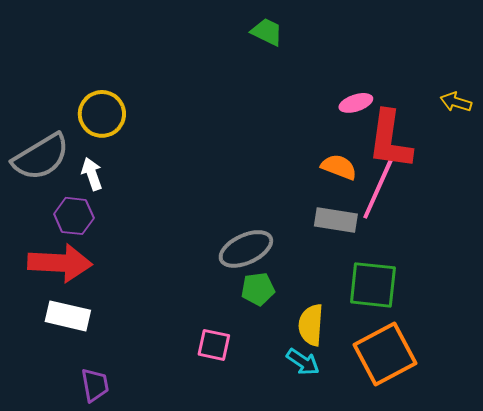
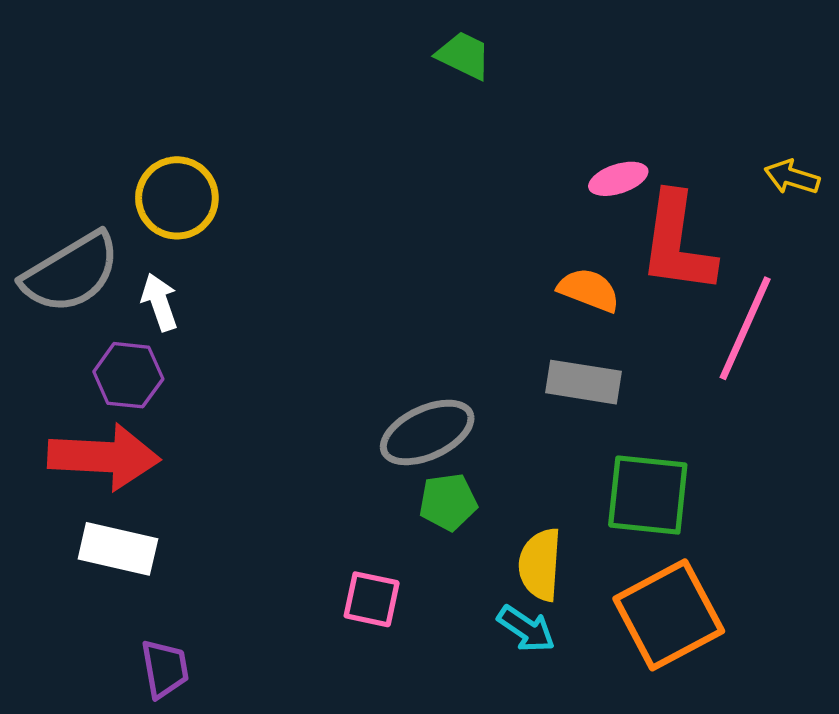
pink line: (378, 189) -> (745, 328), moved

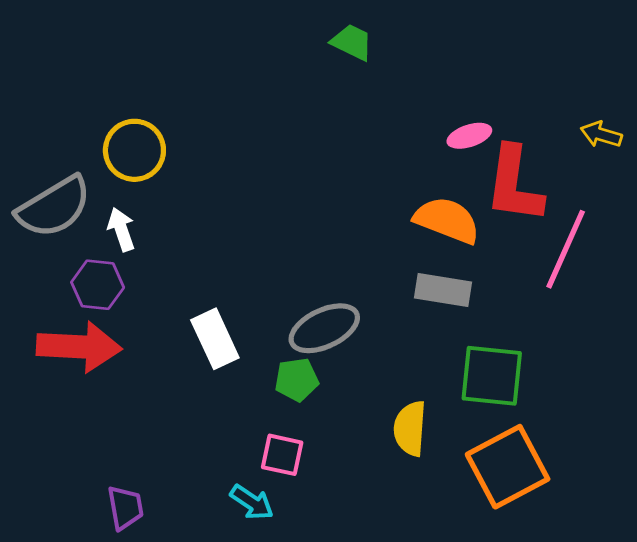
orange semicircle: (589, 290) -> (447, 220), size x1.4
green pentagon: (448, 502) -> (297, 380), moved
white rectangle: (118, 549) -> (215, 339), moved, turned 52
cyan arrow: (526, 629) -> (252, 502), moved

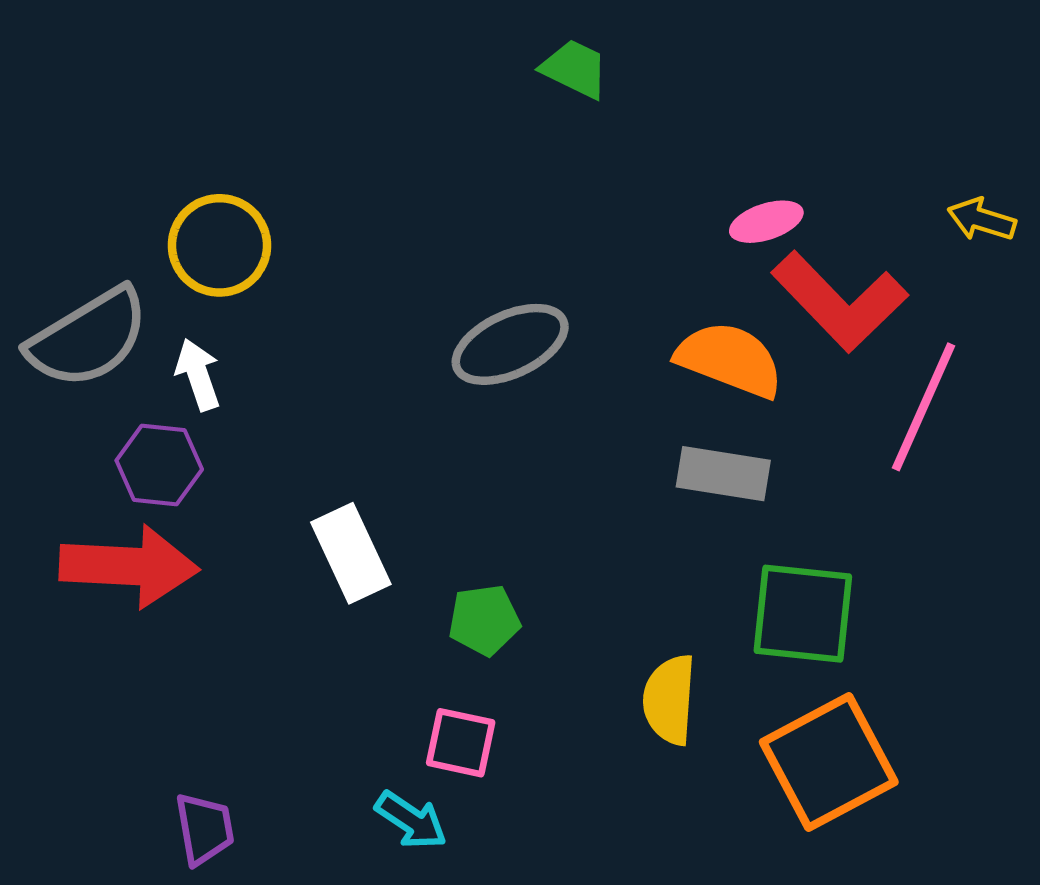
red L-shape: (514, 185) -> (840, 301), turned -52
gray ellipse: (324, 328) -> (510, 344), moved

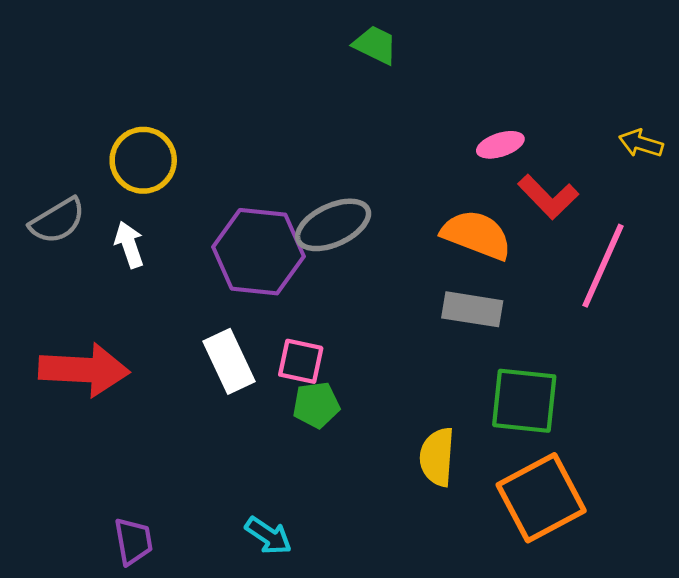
red L-shape: (840, 301) -> (548, 197), size x0.7
gray semicircle: (88, 338) -> (57, 221), size x0.7
purple hexagon: (159, 465) -> (259, 252), moved, size x1.6
pink square: (461, 743) -> (301, 361), moved

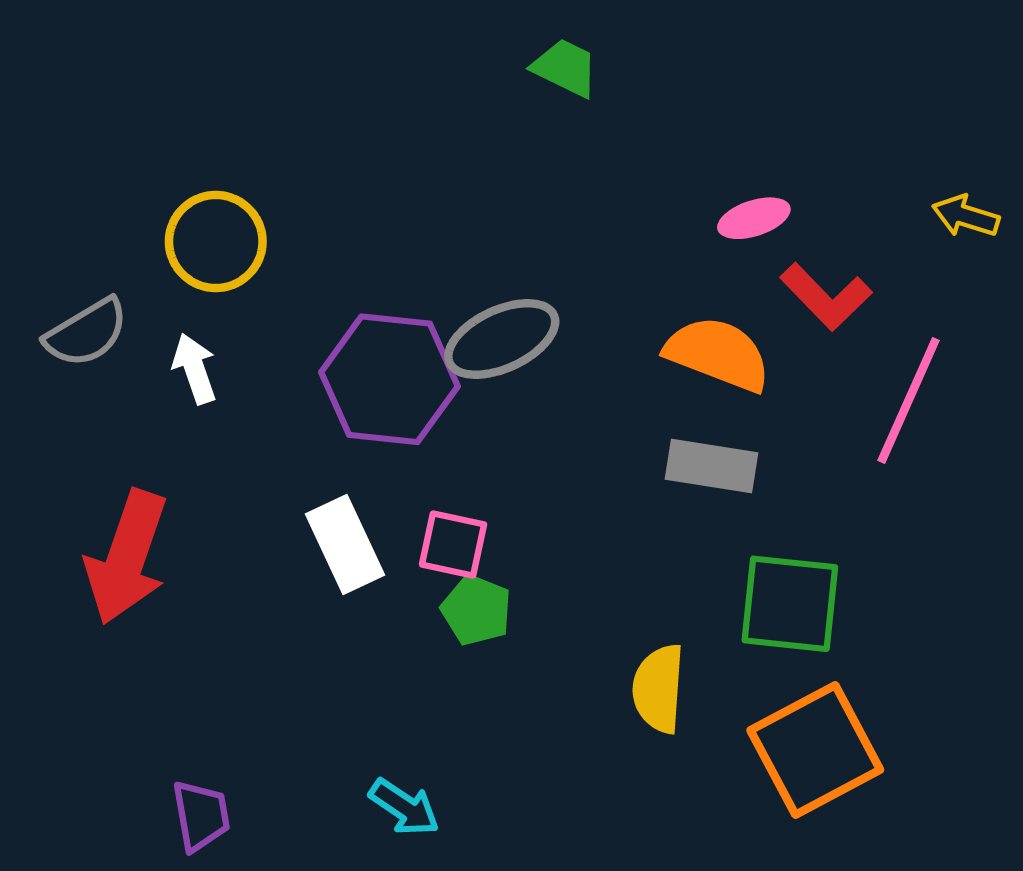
red arrow: (84, 370) -> (127, 557), turned 106
green pentagon: (316, 405) -> (476, 610), turned 30

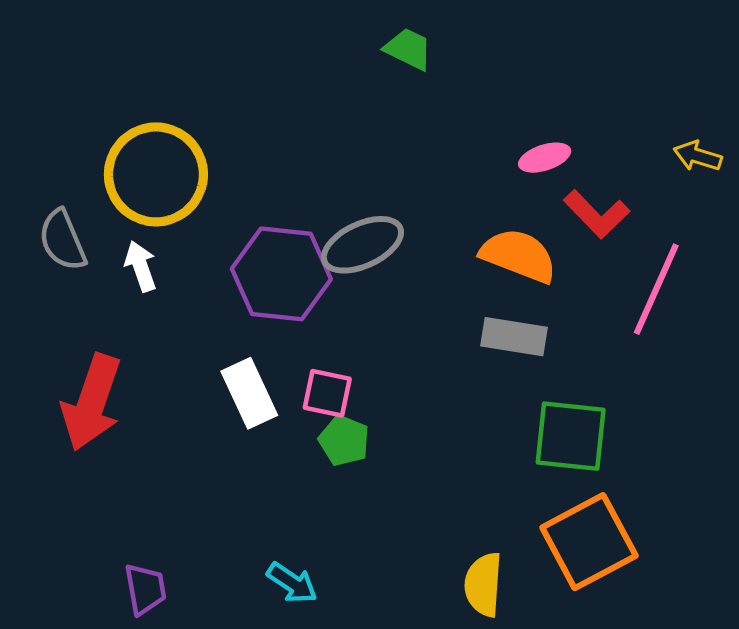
yellow circle: (216, 242) -> (156, 174), size x1.4
gray semicircle: (87, 333) -> (63, 240), turned 98
yellow semicircle: (659, 689) -> (483, 584), moved

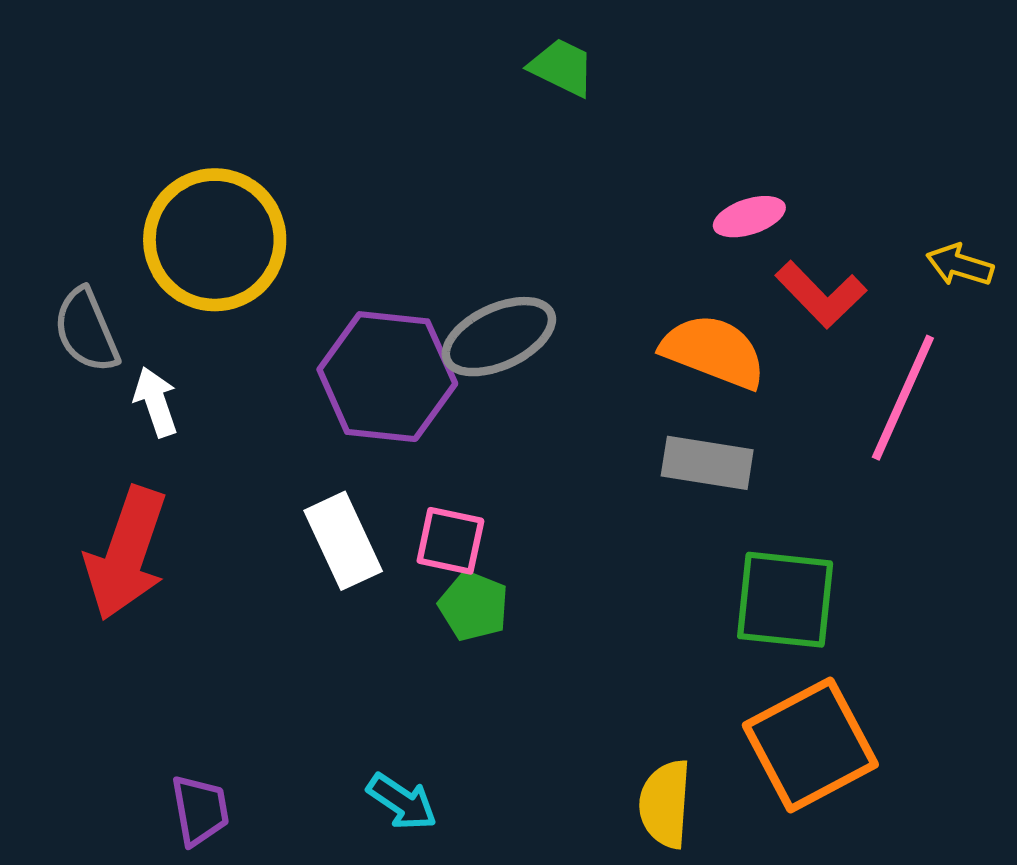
yellow arrow: (698, 156) -> (960, 265), moved
white arrow: (141, 266) -> (156, 402), moved

